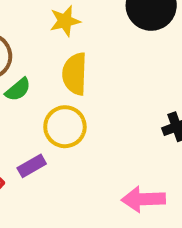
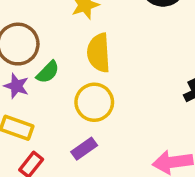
purple rectangle: (32, 166) -> (84, 149), moved

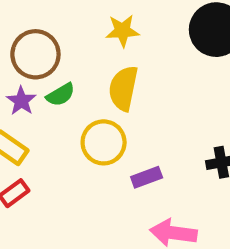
purple rectangle: (84, 149) -> (147, 177), moved

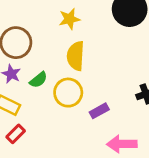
green semicircle: (61, 95) -> (38, 80), moved

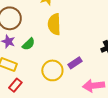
yellow circle: (68, 93) -> (52, 70), moved

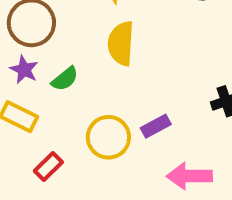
red rectangle: (15, 85) -> (48, 166), moved

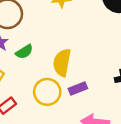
yellow semicircle: (121, 43) -> (62, 63), moved

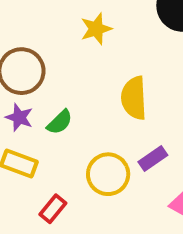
yellow semicircle: (62, 63) -> (134, 98), moved

